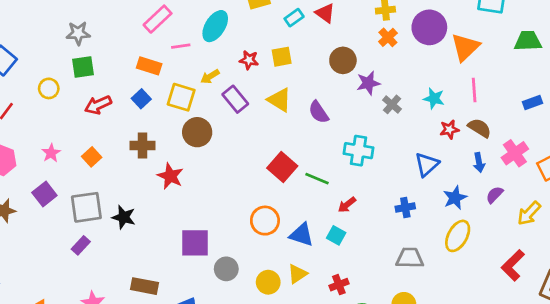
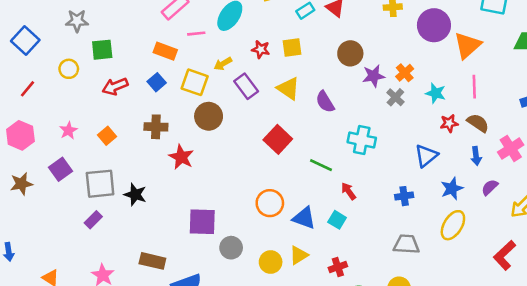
gray star: (78, 33) -> (77, 21), moved
orange cross: (388, 37) -> (405, 73), moved
red square: (282, 167) -> (278, 139), moved
red arrow: (347, 205) -> (349, 191), turned 90

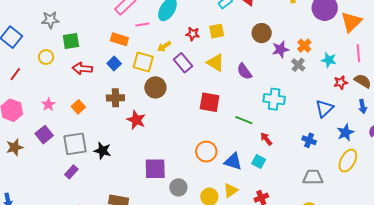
red arrow: (115, 86) -> (82, 69), turned 30
red square: (278, 139) -> (210, 102), turned -30
blue cross: (404, 196) -> (309, 140), turned 32

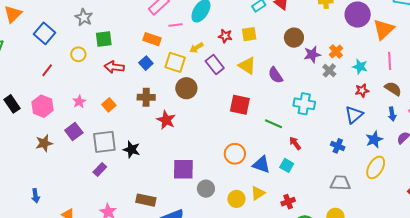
gray star: (50, 20) -> (84, 17), turned 30
red star: (341, 83) -> (362, 91), moved

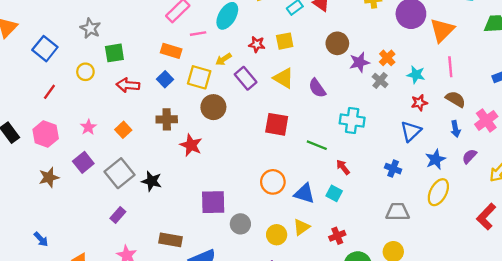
gray square: (104, 142) -> (119, 173), turned -30
purple rectangle: (100, 170) -> (118, 215), moved
blue arrow: (36, 196) -> (41, 239), turned -32

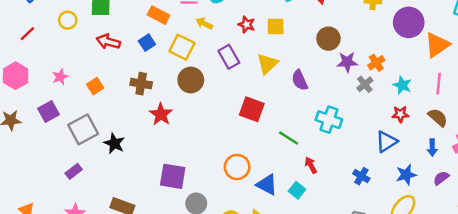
yellow arrow: (224, 59) -> (204, 23), moved, turned 49
yellow triangle: (284, 78) -> (267, 64), turned 35

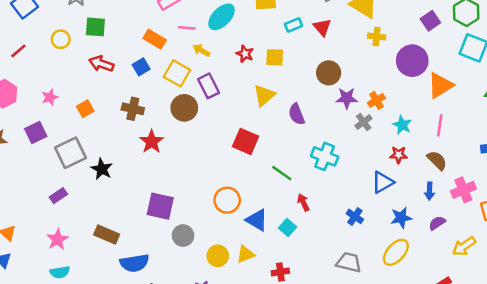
purple rectangle: (229, 57) -> (209, 86), moved

